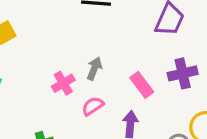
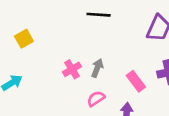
pink cross: (63, 83) -> (72, 69), moved

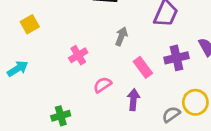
gray arrow: (97, 68) -> (121, 36), moved

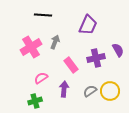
pink cross: (78, 55) -> (31, 47), moved, size x1.5
gray semicircle: (171, 114) -> (90, 91), moved
green cross: (61, 116) -> (35, 101), moved

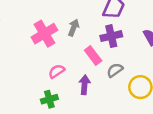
purple cross: (96, 58) -> (111, 36), moved
gray semicircle: (90, 91) -> (115, 70), moved

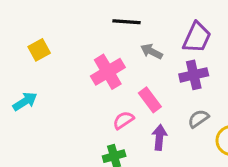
gray arrow: (74, 28) -> (152, 51), moved, turned -84
pink rectangle: (93, 56) -> (150, 100), moved

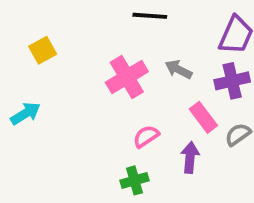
gray arrow: (152, 51) -> (179, 69), moved
pink rectangle: (150, 100) -> (203, 117), moved

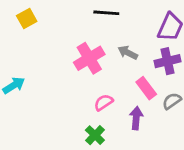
yellow square: (43, 50) -> (27, 18), moved
green cross: (135, 180) -> (95, 135), turned -30

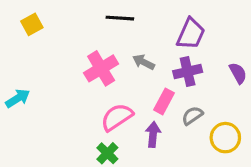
pink rectangle: (146, 88) -> (164, 101), turned 65
pink semicircle: (103, 102) -> (117, 117), size x1.5

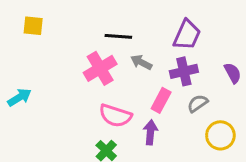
black line: (120, 18) -> (118, 36), moved
yellow square: (32, 24) -> (33, 26), turned 35
gray semicircle: (192, 116) -> (198, 103), moved
pink semicircle: (117, 117) -> (115, 116), turned -128

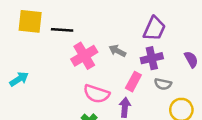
yellow square: (33, 26) -> (30, 21), size x1.5
black line: (118, 36) -> (62, 30), moved
gray semicircle: (198, 103) -> (163, 84), turned -133

